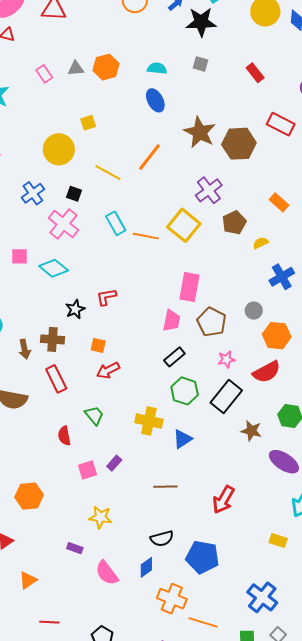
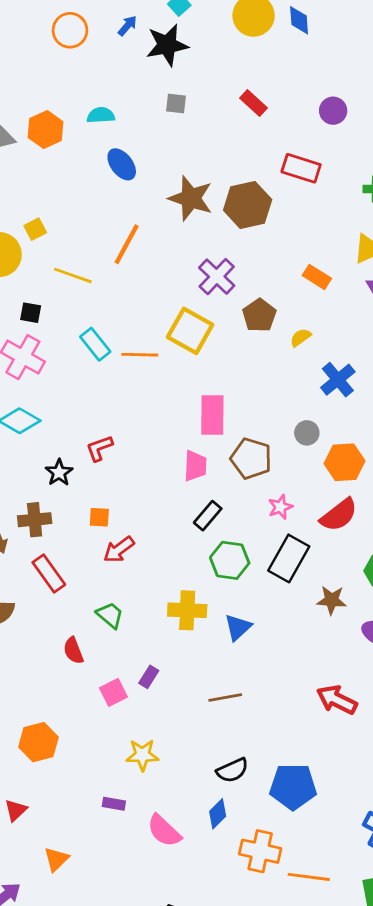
cyan semicircle: (157, 68) -> (101, 115), moved
yellow square: (88, 123) -> (35, 229), moved
red arrow: (223, 500) -> (337, 700), moved, turned 96

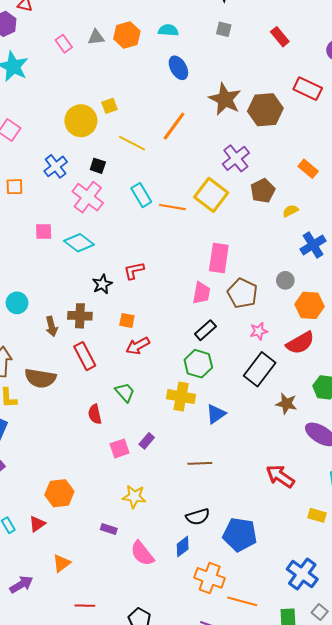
green hexagon: (230, 560) -> (198, 364), moved
orange hexagon: (38, 742) -> (59, 493), moved

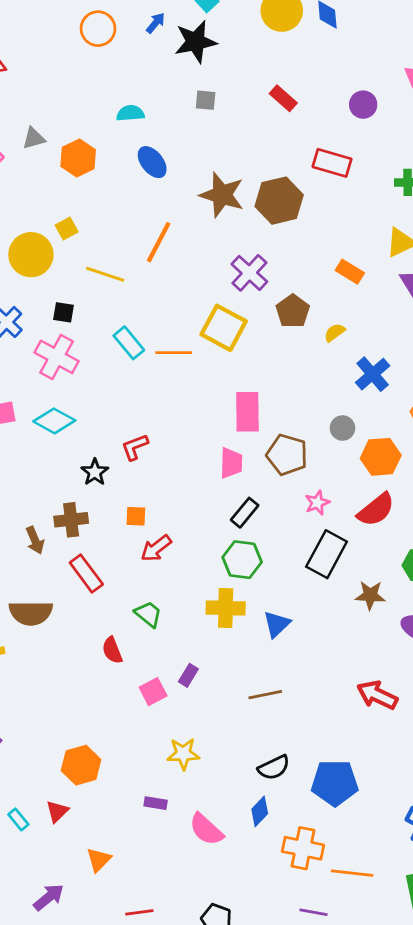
orange hexagon: (127, 35) -> (78, 158), moved

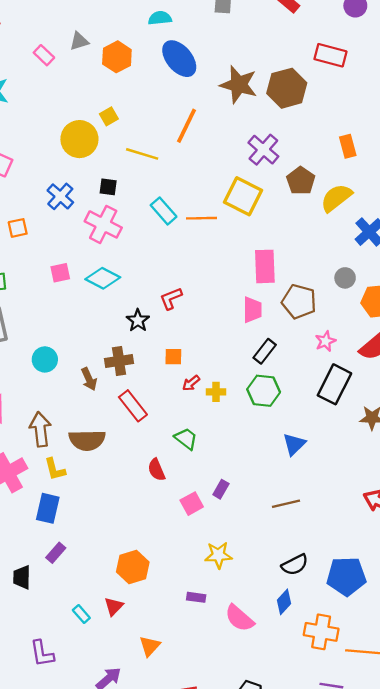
blue ellipse: (152, 162) -> (179, 59), size x1.4
orange rectangle: (350, 272) -> (348, 146), turned 45
yellow semicircle: (335, 333) -> (336, 198), size x1.8
red arrow: (156, 548) -> (191, 383), size x0.7
yellow cross: (226, 608) -> (216, 392), moved, size x0.6

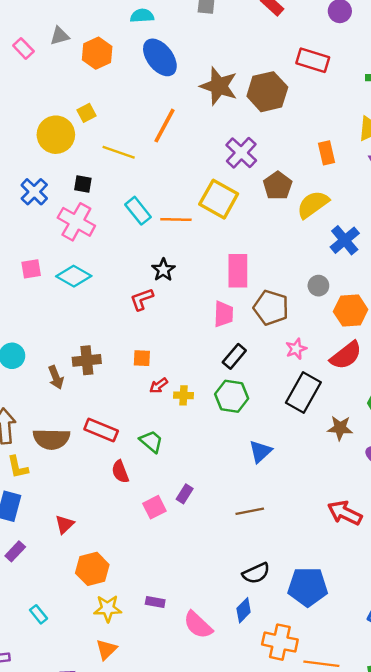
black star: (138, 320) -> (163, 270), moved
red rectangle: (133, 406) -> (101, 430), moved, turned -32
yellow star: (218, 555) -> (108, 608), moved
red triangle: (114, 606) -> (65, 524), moved

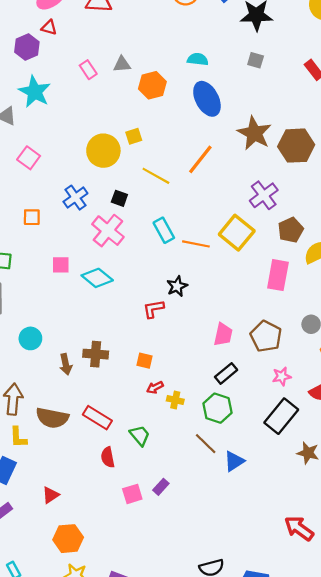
pink rectangle: (238, 271) -> (278, 275), moved
brown line: (250, 511) -> (206, 444), moved, turned 45

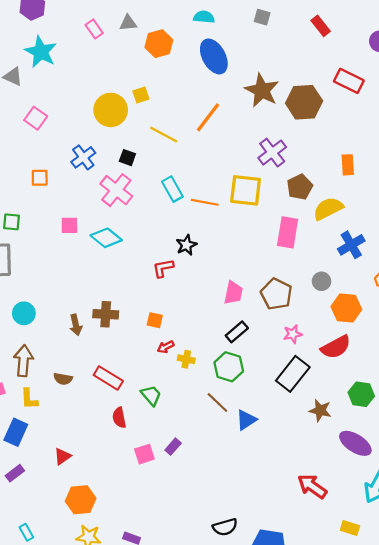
yellow square: (237, 233) -> (246, 190), turned -32
cyan circle: (30, 338) -> (24, 313), moved
brown semicircle: (52, 418) -> (63, 379), size x0.6

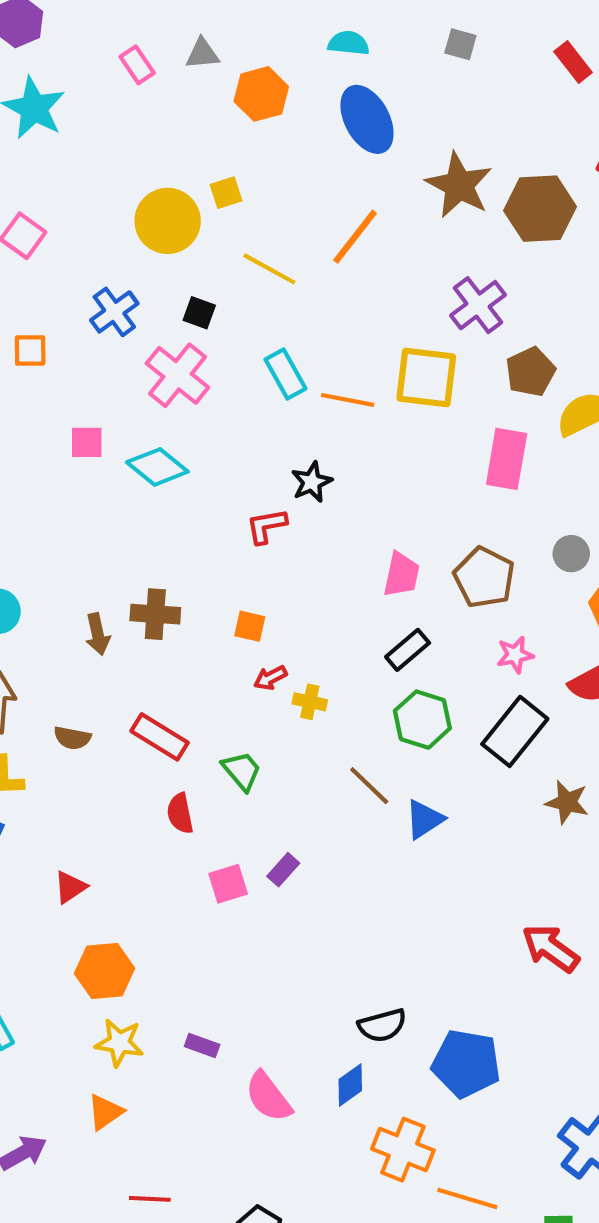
green hexagon: (229, 367) -> (422, 720), moved

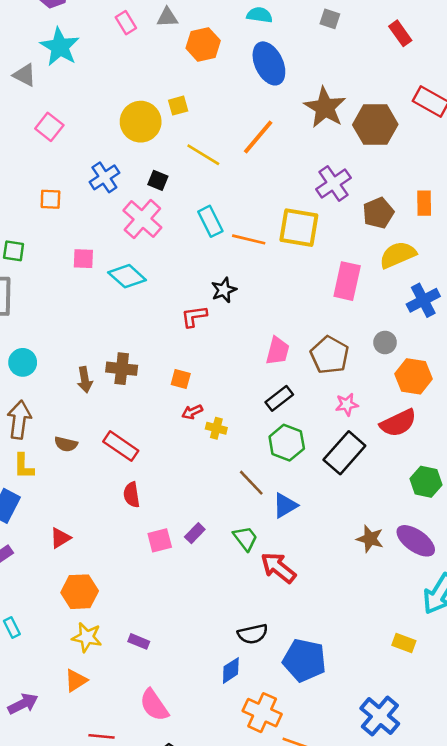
brown pentagon: (530, 372) -> (378, 213), moved
green trapezoid: (242, 771) -> (245, 538), moved
brown star: (567, 802) -> (370, 539), moved
red arrow: (551, 948) -> (278, 568), moved
pink semicircle: (268, 1097) -> (154, 705), moved

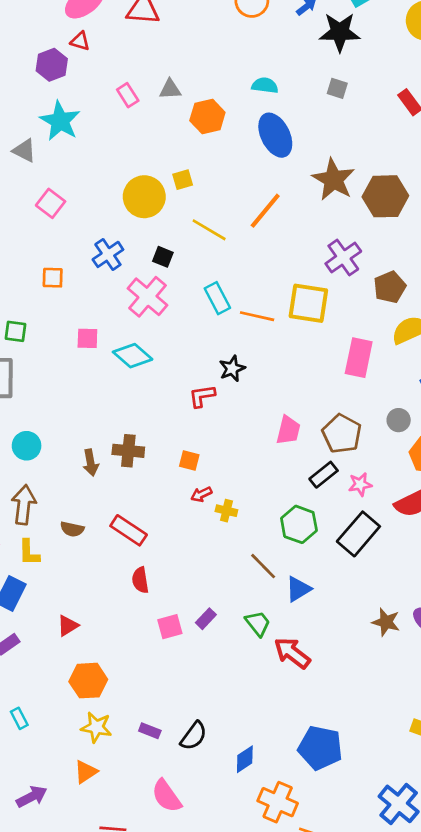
black rectangle: (279, 398) -> (324, 475), moved
black semicircle: (253, 634) -> (194, 736), moved, turned -40

